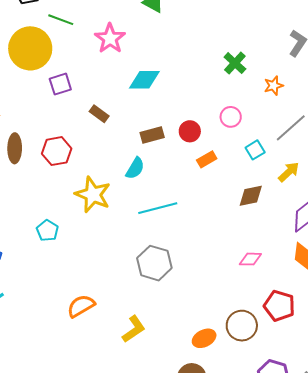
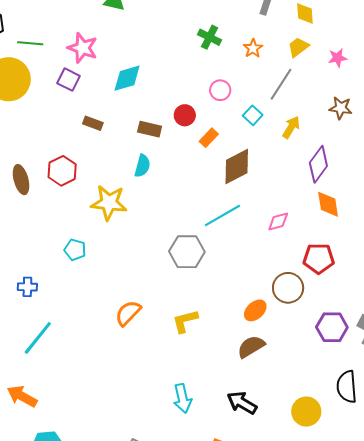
purple square: (60, 84) -> (68, 80), moved, turned -30
brown rectangle: (152, 135) -> (150, 129), turned 45
brown diamond: (251, 196) -> (237, 167), moved, size x1.4
cyan line: (158, 208) -> (222, 215), moved
yellow L-shape: (134, 329) -> (185, 321), turned -144

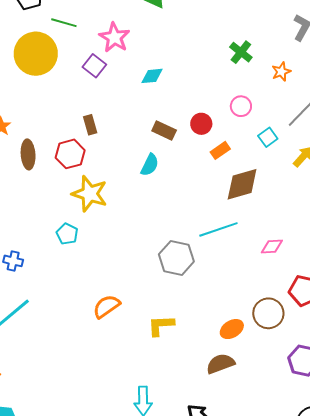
cyan diamond: (127, 78) -> (152, 76), size x0.7
brown rectangle: (93, 123) -> (90, 125), moved, turned 42
yellow star: (109, 203) -> (90, 194), moved

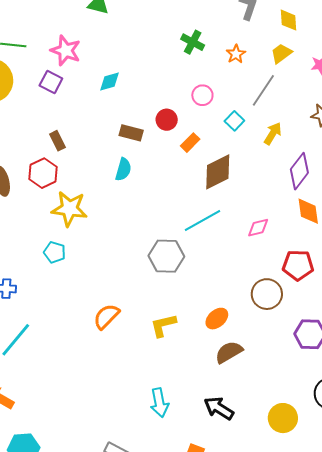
orange ellipse: (232, 329) -> (217, 319), moved

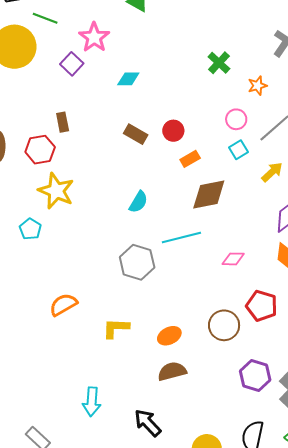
pink circle: (202, 95) -> (236, 119), moved
cyan semicircle: (123, 169) -> (138, 202), moved

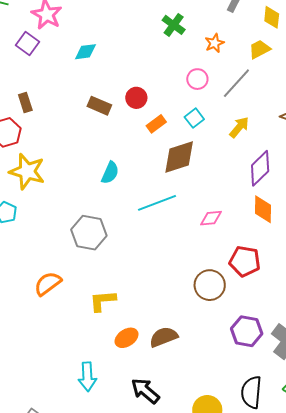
cyan square: (239, 150) -> (194, 118), moved
gray hexagon: (137, 262) -> (89, 233), moved
orange ellipse: (169, 336) -> (127, 338), moved

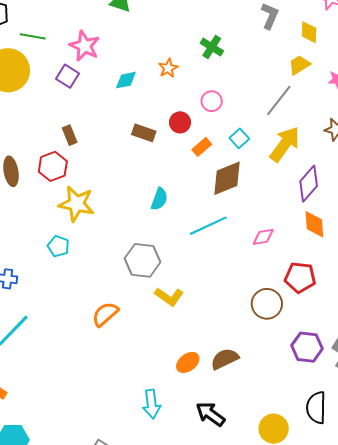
orange star: (215, 43) -> (168, 68), moved
pink circle: (197, 79) -> (212, 101), moved
yellow arrow: (239, 127) -> (285, 144), size x1.6
yellow L-shape: (103, 301) -> (169, 297), moved, turned -136

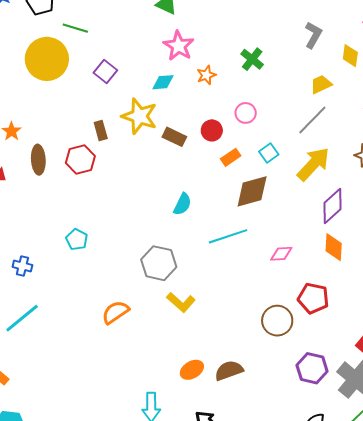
pink star: (84, 46) -> (179, 46), moved
yellow trapezoid: (299, 65) -> (321, 84), moved
yellow star: (76, 204) -> (139, 116), moved

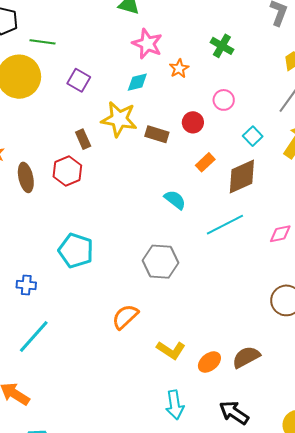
orange rectangle: (231, 157) -> (205, 162), moved
cyan semicircle: (182, 204) -> (175, 200), turned -70
cyan pentagon: (77, 239) -> (76, 251), size x1.6
yellow L-shape: (181, 302) -> (171, 350), moved

